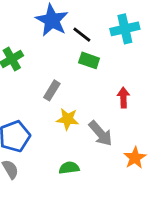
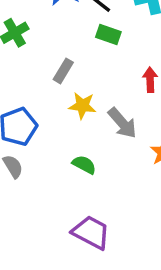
green semicircle: (69, 168) -> (84, 165), turned 36

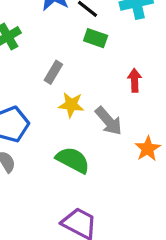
green semicircle: (84, 165) -> (73, 160), size x1.5

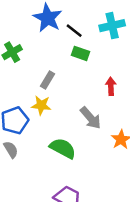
yellow star: (71, 105) -> (41, 105), moved

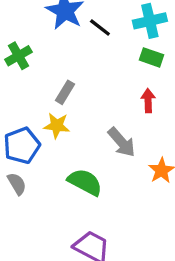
green rectangle: (80, 53) -> (151, 57), moved

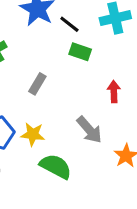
green rectangle: (151, 57) -> (80, 52), moved
yellow star: (57, 126) -> (33, 134), moved

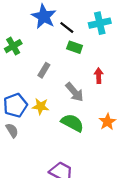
gray arrow: (89, 130) -> (75, 92), moved
green semicircle: (56, 166) -> (72, 123), moved

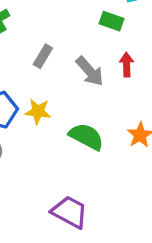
green rectangle: (75, 47) -> (112, 21), moved
gray arrow: (75, 92) -> (90, 71), moved

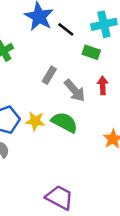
gray rectangle: (43, 56) -> (49, 75), moved
green semicircle: (86, 137) -> (64, 122), moved

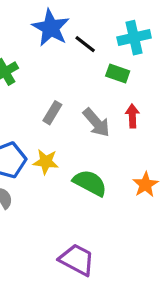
gray rectangle: (49, 75) -> (52, 113), moved
green semicircle: (64, 122) -> (90, 183), moved

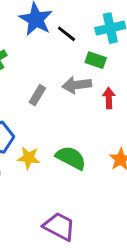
gray arrow: (96, 123) -> (77, 85), moved, turned 124
yellow star: (46, 162) -> (29, 158), moved

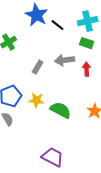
green rectangle: (96, 60) -> (87, 43), moved
yellow star: (29, 158) -> (37, 100), moved

